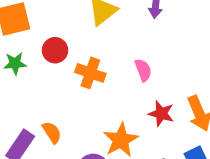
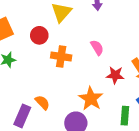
red circle: (55, 50) -> (39, 35), moved

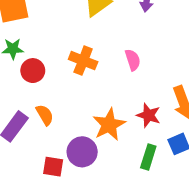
red circle: (39, 35) -> (33, 71), moved
red star: (115, 75) -> (148, 115), moved

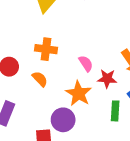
pink semicircle: (133, 60) -> (86, 64), moved
orange semicircle: (45, 115) -> (40, 79), moved

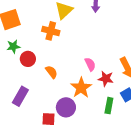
orange cross: (46, 49) -> (51, 31), moved

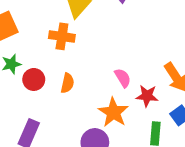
orange semicircle: (51, 72) -> (67, 83), moved, turned 56

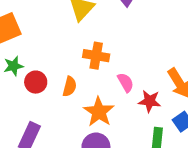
orange cross: (62, 36) -> (96, 56), moved
orange star: (113, 112) -> (99, 112), moved

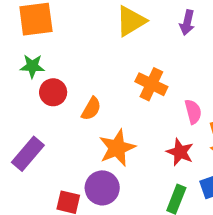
orange cross: (96, 56) -> (151, 84), moved
pink semicircle: (126, 82) -> (193, 112), moved

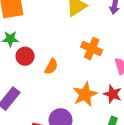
orange star: (117, 148) -> (85, 94), moved

